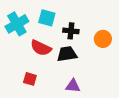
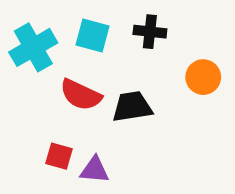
black cross: (71, 31) -> (150, 32), moved
purple triangle: (73, 86) -> (95, 170), moved

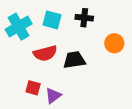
red semicircle: (81, 95) -> (45, 53), turned -40
purple triangle: (95, 170) -> (53, 96), turned -42

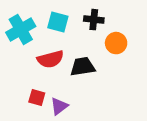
orange circle: (114, 43) -> (116, 43), moved

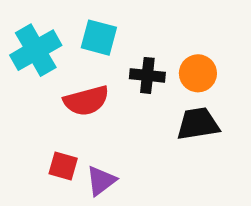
black cross: (94, 20) -> (147, 75), moved
black trapezoid: (83, 67) -> (198, 124), moved

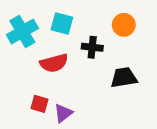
orange circle: (198, 73) -> (124, 25), moved

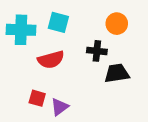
cyan cross: (22, 31) -> (21, 30), turned 32
black cross: (92, 47) -> (97, 51), moved

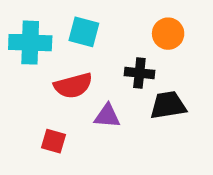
purple triangle: (60, 107) -> (107, 116), moved, turned 42

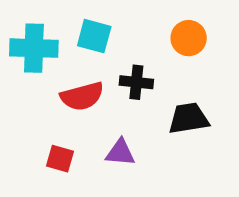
black cross: (139, 73) -> (136, 82), moved
purple triangle: (107, 116) -> (120, 153), moved

